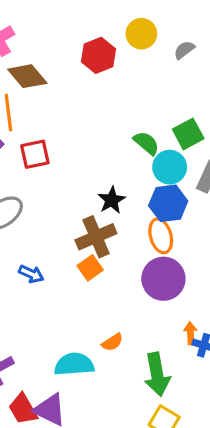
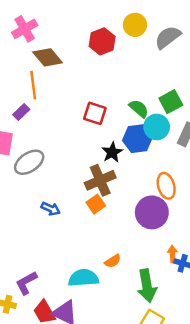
gray semicircle: (184, 50) -> (168, 37), size x1.6
red square: (35, 154) -> (95, 113), moved, turned 30
blue hexagon: (168, 203) -> (137, 139), moved
orange ellipse: (161, 236) -> (166, 186), moved

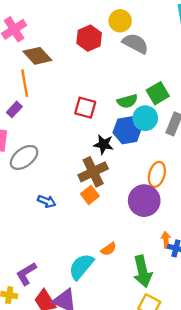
gray semicircle: (168, 37) -> (135, 43), moved, turned 68
green semicircle: (139, 109) -> (127, 101), turned 126
black star: (112, 152) -> (104, 144), turned -30
orange ellipse: (166, 186) -> (157, 174), turned 35
cyan semicircle: (83, 278) -> (81, 267), turned -44

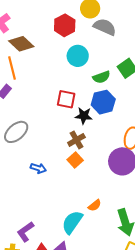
red square: (85, 108) -> (66, 99), moved
cyan circle: (145, 118) -> (78, 56), moved
brown cross: (93, 172) -> (76, 140), size x0.7

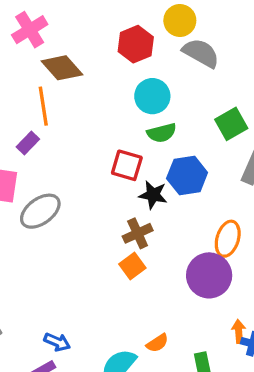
green semicircle: (101, 77) -> (162, 133), moved
blue arrow: (38, 168) -> (57, 342), moved

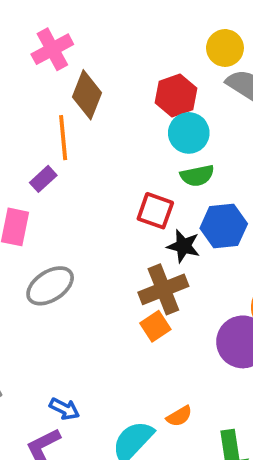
red hexagon: (136, 44) -> (176, 95), moved
brown diamond: (62, 68) -> (87, 95), turned 60
gray ellipse: (40, 211) -> (50, 286), moved
brown cross: (138, 233) -> (163, 289), size x1.4

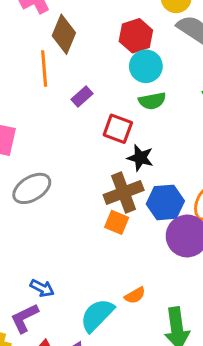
purple rectangle: (43, 179) -> (82, 97), moved
blue hexagon: (224, 226) -> (165, 202), moved
orange square: (155, 326) -> (117, 222), turned -35

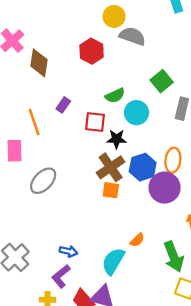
cyan circle: (146, 66) -> (136, 113), moved
orange line: (44, 69) -> (34, 122), moved

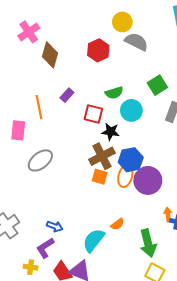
orange ellipse: (173, 160) -> (125, 176), moved

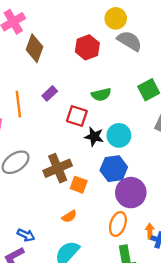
cyan circle: (131, 110) -> (119, 135), moved
brown cross: (102, 156) -> (58, 168), moved
orange ellipse: (125, 176) -> (118, 224), moved
orange semicircle: (117, 224) -> (69, 216), moved

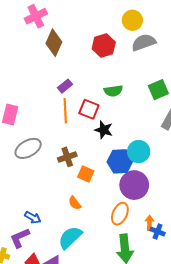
gray semicircle: (129, 41) -> (144, 42), turned -55
orange line: (18, 104) -> (65, 111), moved
cyan circle: (119, 135) -> (139, 152), moved
brown cross: (58, 168) -> (67, 157), size x0.7
orange semicircle: (69, 216) -> (75, 203), turned 80

